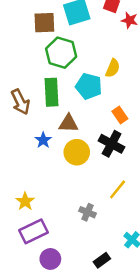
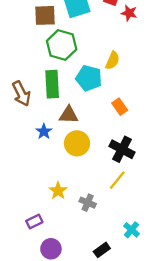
black cross: (112, 144) -> (122, 149), moved
yellow star: (25, 201) -> (58, 191), moved
purple rectangle: (34, 231) -> (34, 222), size x0.6

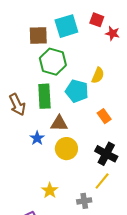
gray cross: (88, 203) -> (84, 201), moved, turned -32

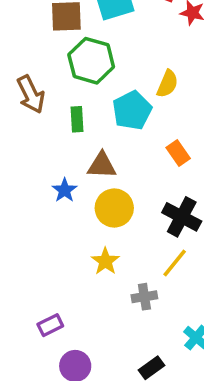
cyan pentagon: (77, 91) -> (132, 110), turned 30
green rectangle: (44, 96) -> (77, 119), size x0.6
brown arrow: (17, 105) -> (31, 94), moved
yellow star: (50, 190) -> (105, 261), moved

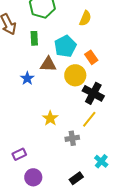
cyan pentagon: (132, 110) -> (65, 46), moved
yellow circle: (114, 208) -> (75, 75), moved

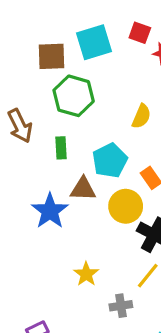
blue star: (27, 78) -> (50, 211), size x1.6

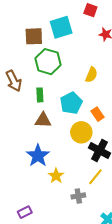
red square: (140, 33) -> (90, 10), moved
brown triangle: (83, 189) -> (43, 120), moved
blue star: (50, 211) -> (38, 156), moved

